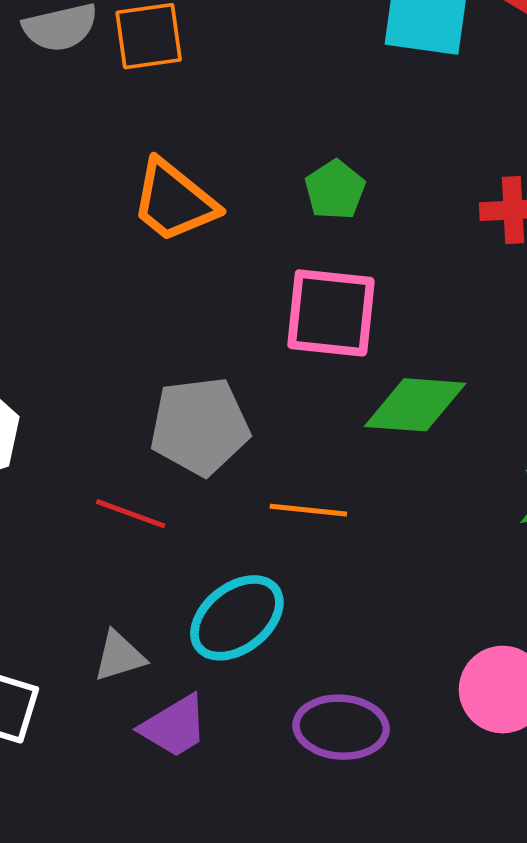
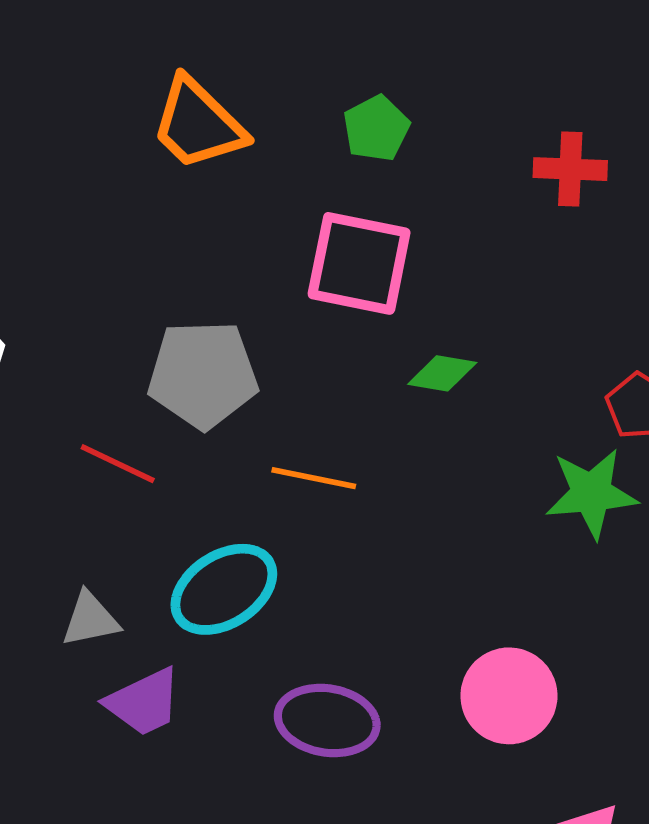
green diamond: (415, 405) -> (442, 373), size x0.6

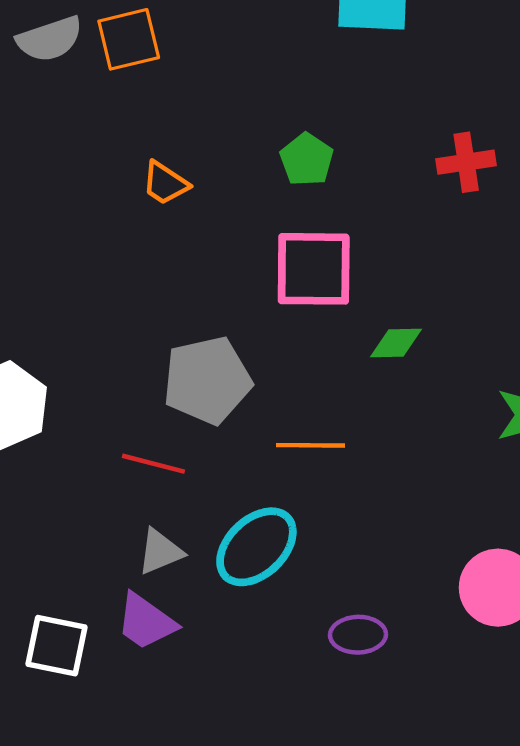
orange trapezoid: (198, 124) -> (165, 183), size x0.6
gray triangle: (90, 619) -> (160, 552), moved
purple trapezoid: (144, 702) -> (146, 622), moved, turned 72
purple ellipse: (327, 720) -> (358, 635), size x0.7

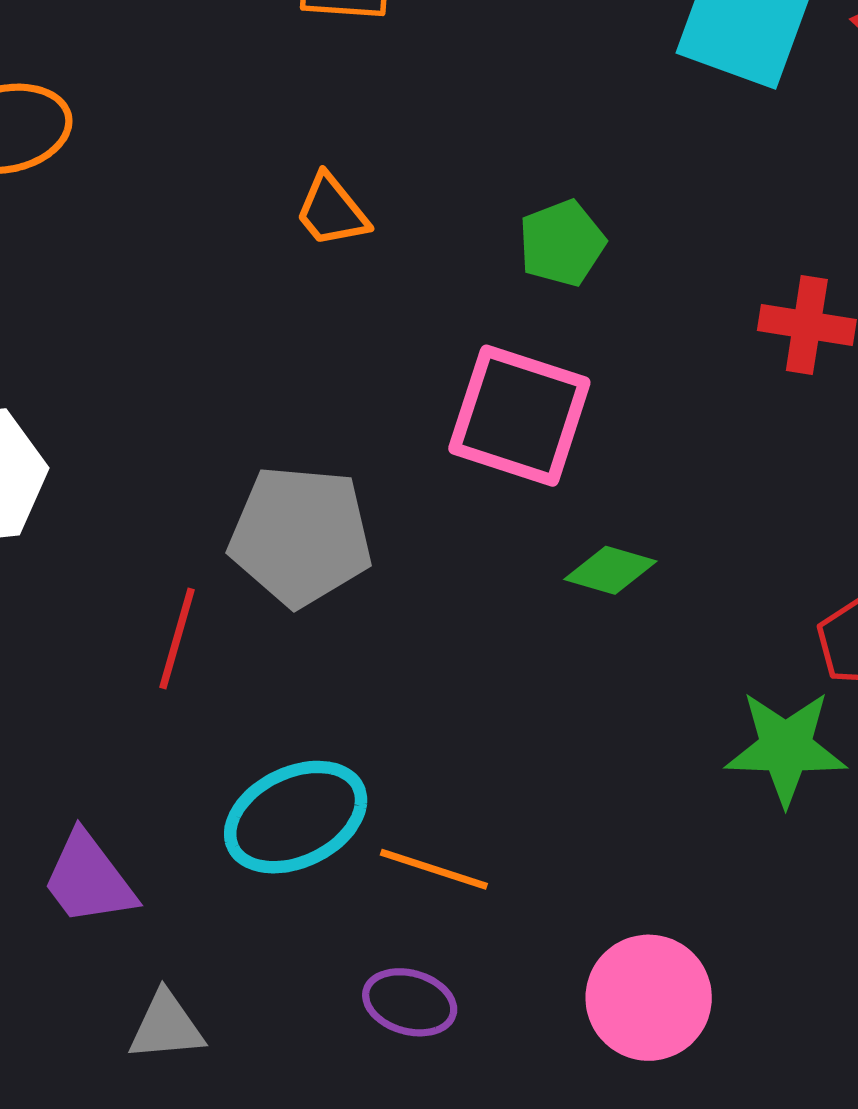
orange line: (311, 445) -> (434, 869), moved
red line: (153, 464) -> (177, 638), turned 74
gray triangle: (160, 552) -> (166, 1026), moved

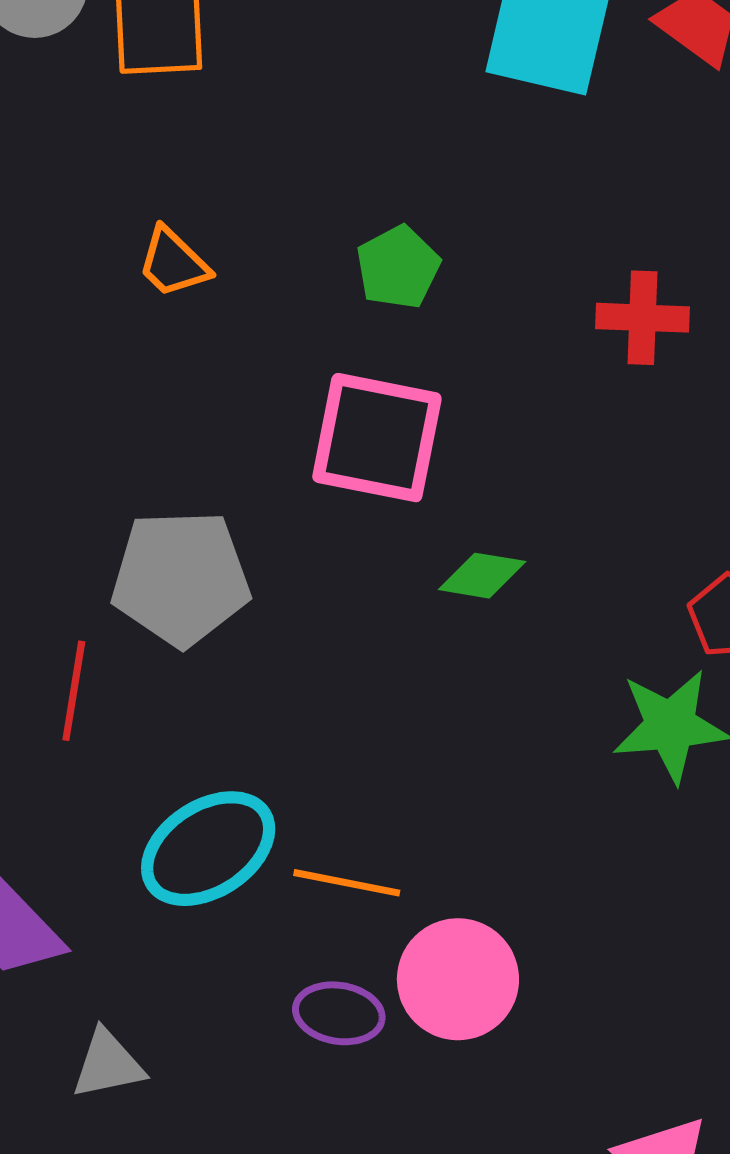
pink circle: (649, 998) -> (458, 979), moved

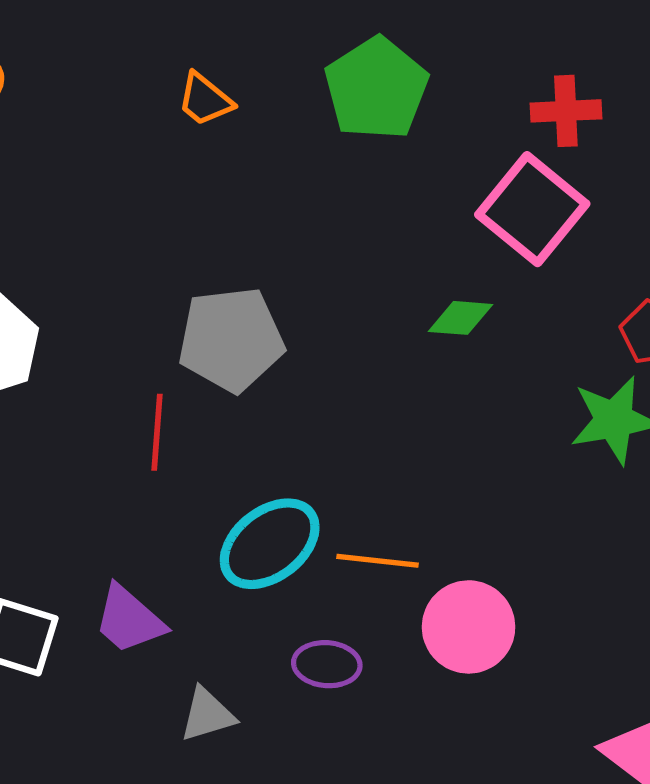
green pentagon: (398, 267) -> (376, 88), size x1.6
pink square: (377, 438) -> (532, 209), moved, turned 33
purple ellipse: (339, 1013) -> (327, 664), moved

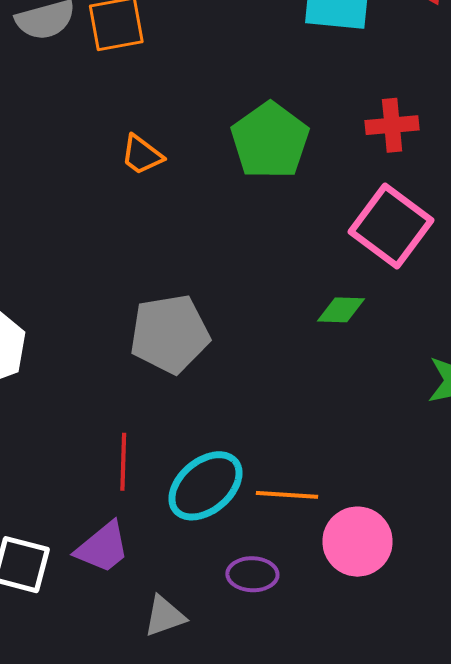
red cross: (566, 111) -> (392, 125), moved
red line: (157, 432) -> (123, 462), moved
purple trapezoid: (129, 620) -> (103, 548), turned -78

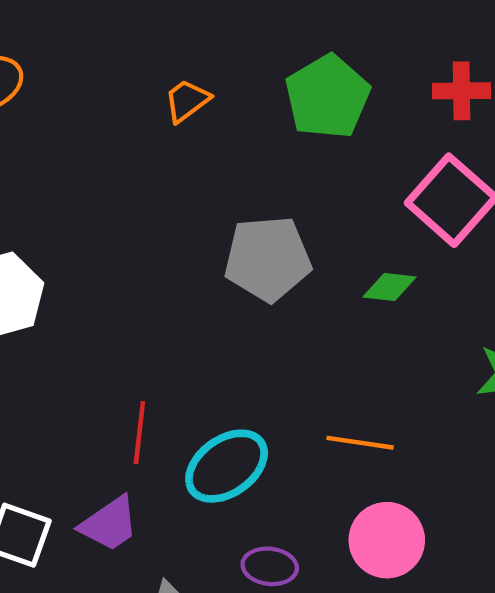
orange trapezoid: (142, 155) -> (187, 101), turned 102
gray pentagon: (170, 334) -> (268, 259), moved
orange line: (287, 495) -> (360, 443), moved

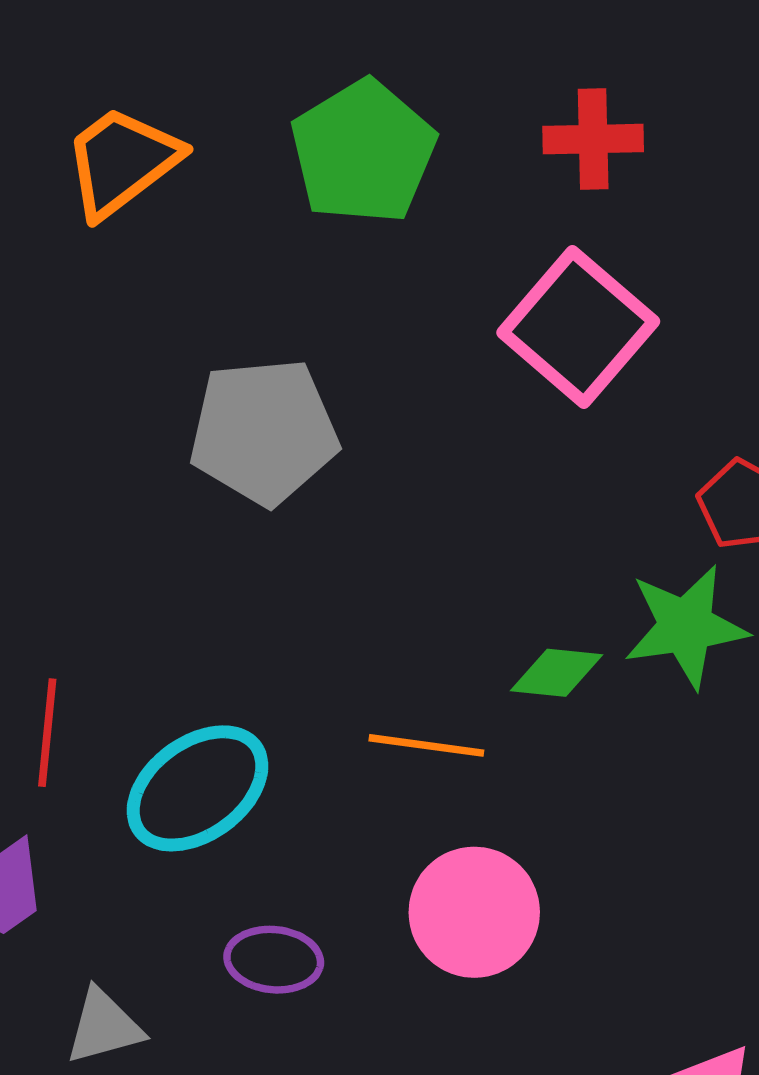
orange trapezoid: (187, 101) -> (122, 162), size x1.5
green diamond: (390, 287) -> (556, 673), moved

